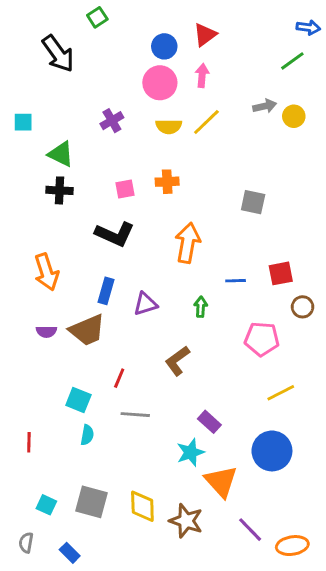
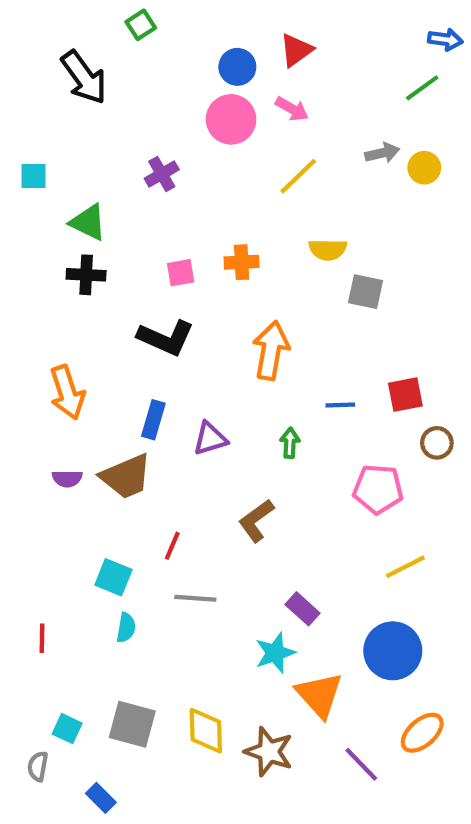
pink arrow: (202, 76) -> (292, 109), turned 115
yellow semicircle: (169, 126) -> (328, 250), moved
gray semicircle: (26, 543) -> (38, 766), moved
orange ellipse: (292, 546) -> (422, 733), moved, turned -32

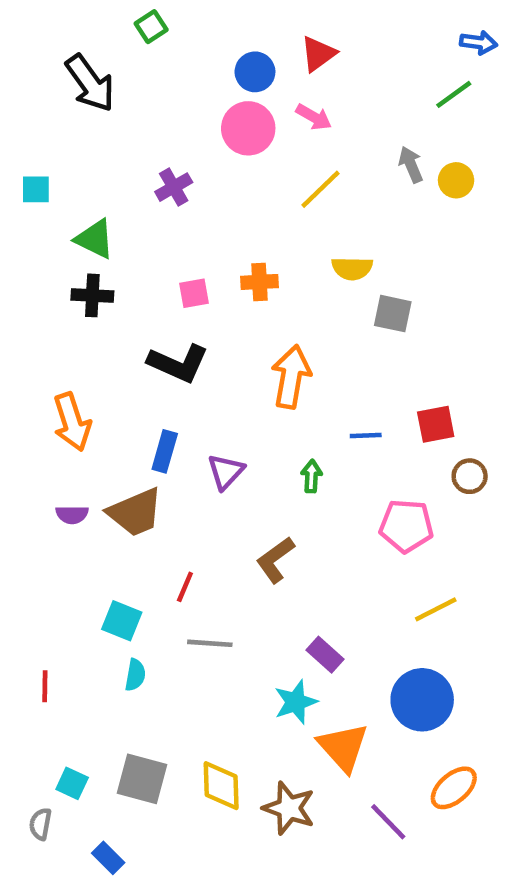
gray arrow: (382, 153) -> (411, 164), turned -100
purple triangle: (210, 439) -> (226, 472), turned -30

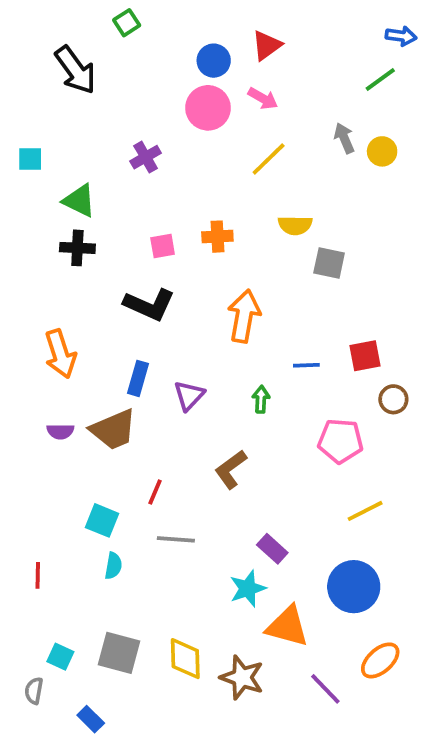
orange triangle: (343, 747) -> (287, 626), turned -33

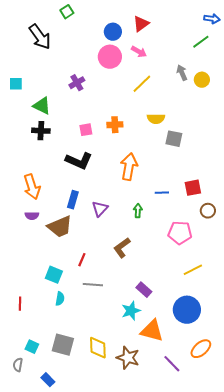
purple semicircle: (60, 431) -> (32, 216), moved

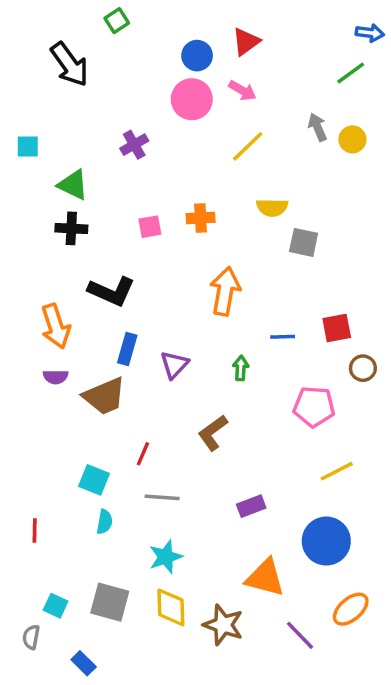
black L-shape: (79, 161) -> (111, 291), moved
purple rectangle: (144, 290) -> (251, 506), turned -63
cyan star: (131, 311) -> (166, 557), moved

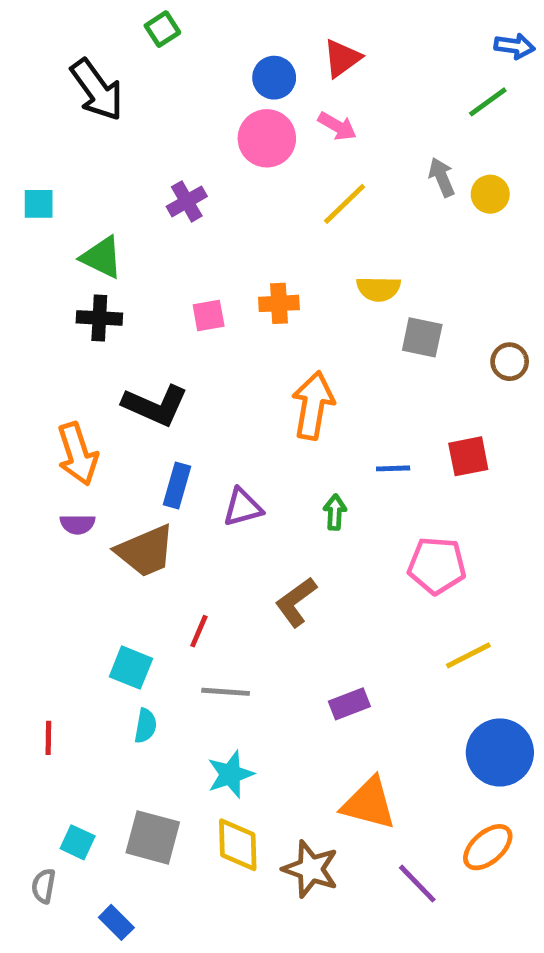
purple triangle: (174, 365) -> (243, 507), turned 32
brown circle: (363, 368) -> (510, 362), moved
blue circle: (326, 541) -> (500, 752), moved

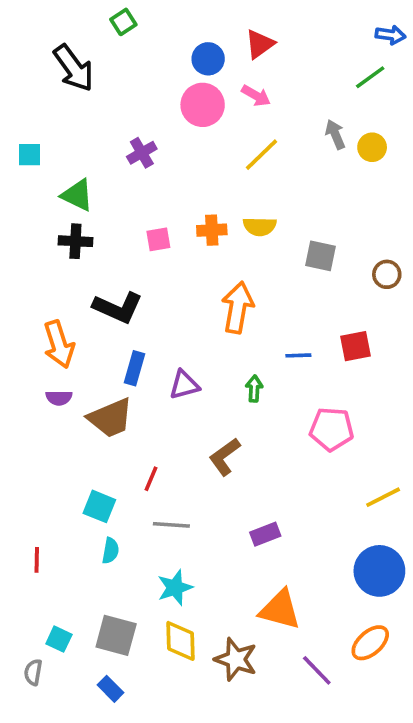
yellow semicircle: (379, 289) -> (260, 226), moved
yellow line: (468, 655) -> (383, 497), moved
blue rectangle: (116, 922) -> (110, 689), moved

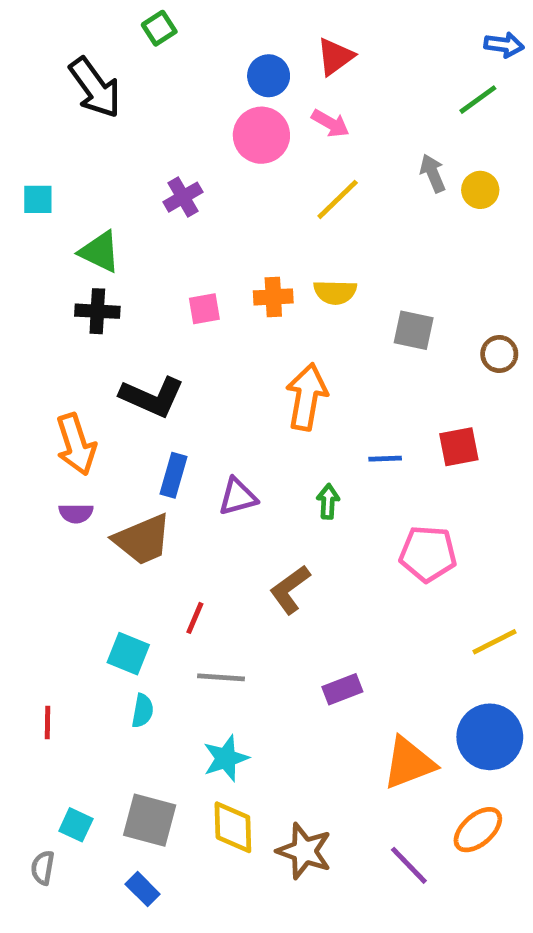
orange triangle: (280, 610) -> (409, 763), moved, turned -36

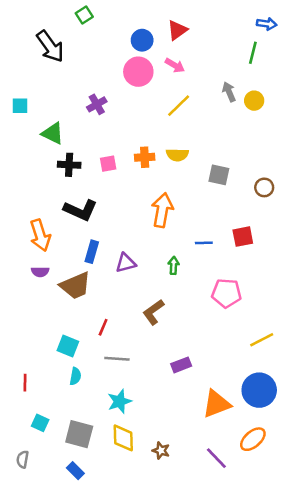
green line: (478, 100) -> (253, 53), turned -40
black cross: (97, 311) -> (69, 165), moved
cyan square: (76, 825) -> (40, 423), moved
brown star: (304, 851) -> (161, 451), size x0.6

